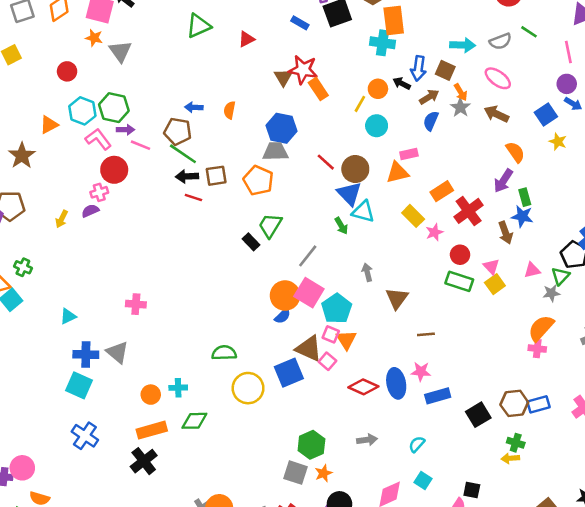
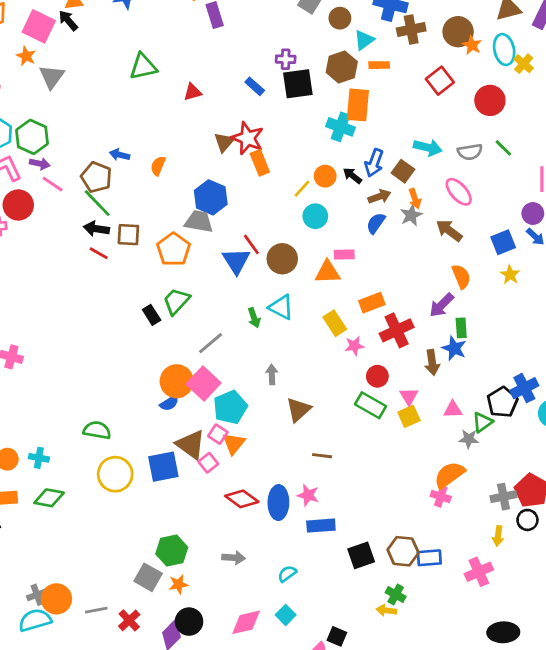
blue triangle: (349, 194) -> (236, 261), moved

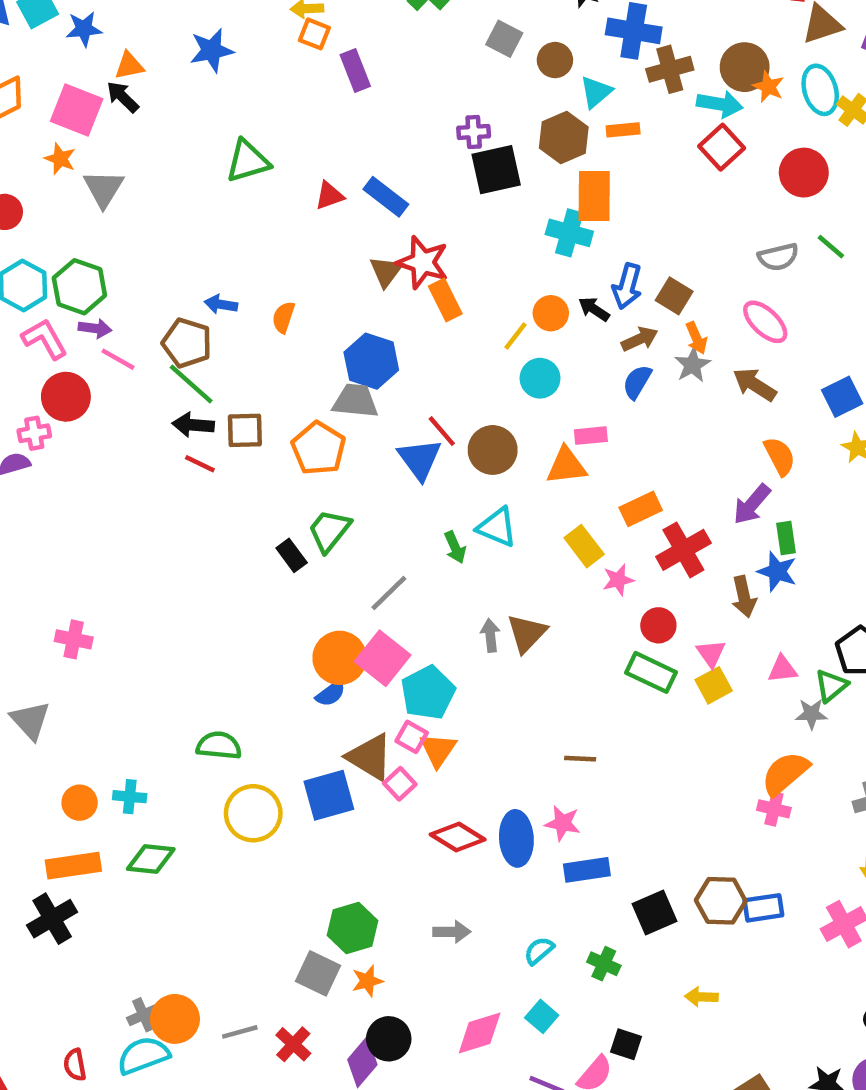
blue rectangle: (255, 86) -> (386, 197), moved, size x1.4
cyan arrow: (428, 147) -> (720, 104), moved
brown triangle: (298, 410) -> (527, 633), moved
green cross: (396, 595) -> (604, 964), moved

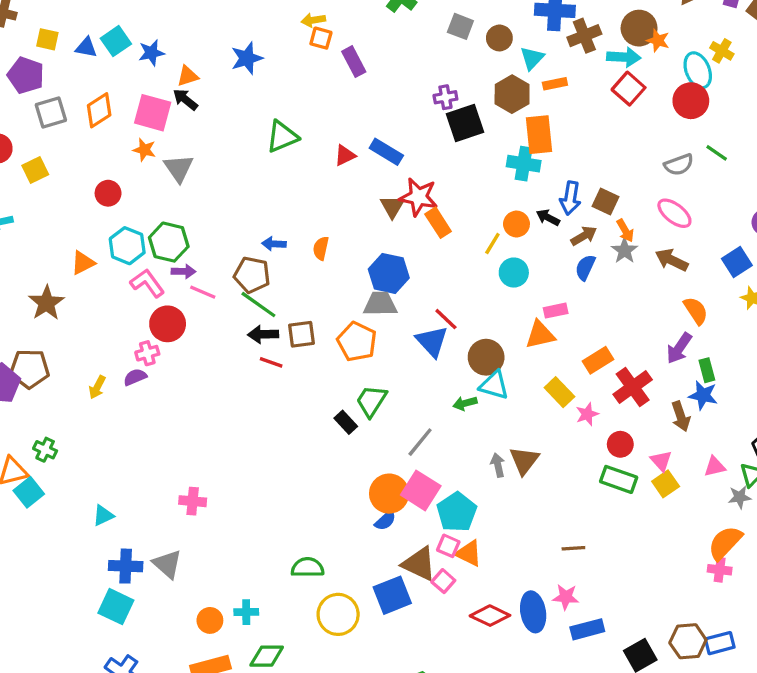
cyan ellipse: (820, 90) -> (698, 70), moved
brown circle: (493, 450) -> (486, 357), moved
green arrow: (455, 547) -> (465, 403), turned 105
orange triangle: (438, 750) -> (469, 553), turned -32

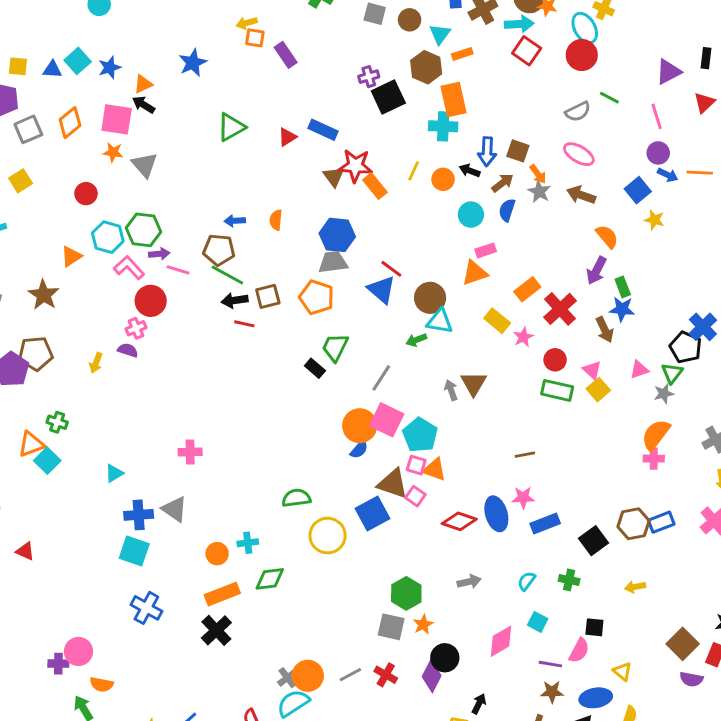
yellow line: (492, 243) -> (414, 171), moved
cyan circle: (514, 273) -> (471, 215), moved
purple semicircle: (135, 377) -> (128, 350), turned 48

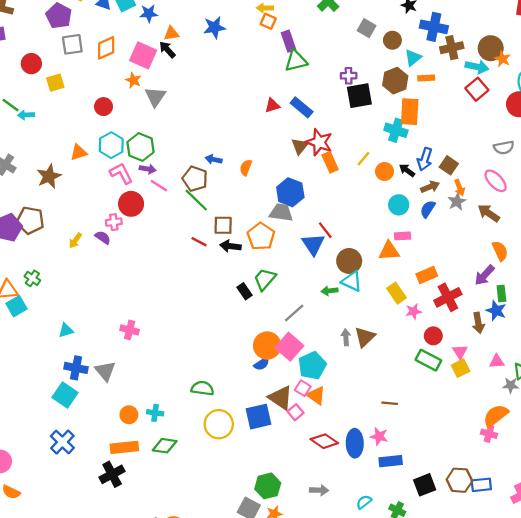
green triangle: (231, 127) -> (296, 61), moved
black arrow: (235, 300) -> (230, 246), moved

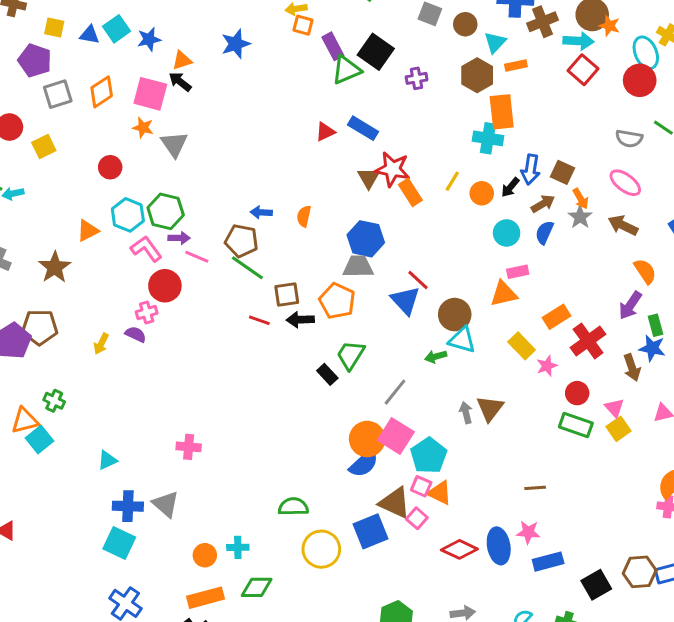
black square: (359, 96) -> (376, 52), moved, turned -36
gray semicircle: (504, 147) -> (629, 139), turned 30
black arrow: (407, 170) -> (510, 187), turned -77
blue semicircle: (262, 364) -> (364, 463), size x1.5

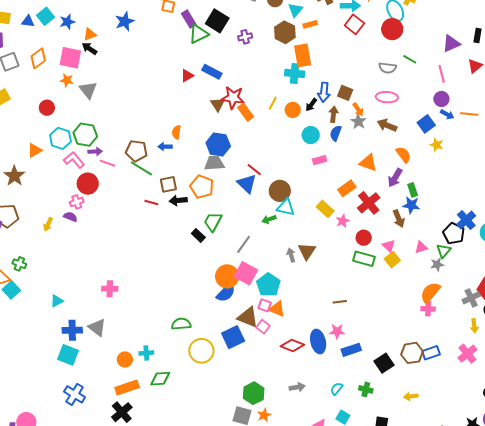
pink ellipse: (625, 183) -> (387, 97), turned -30
brown arrow: (543, 204) -> (333, 114), turned -49
blue arrow: (261, 212) -> (165, 147), moved
orange triangle: (504, 294) -> (368, 163), moved, turned 36

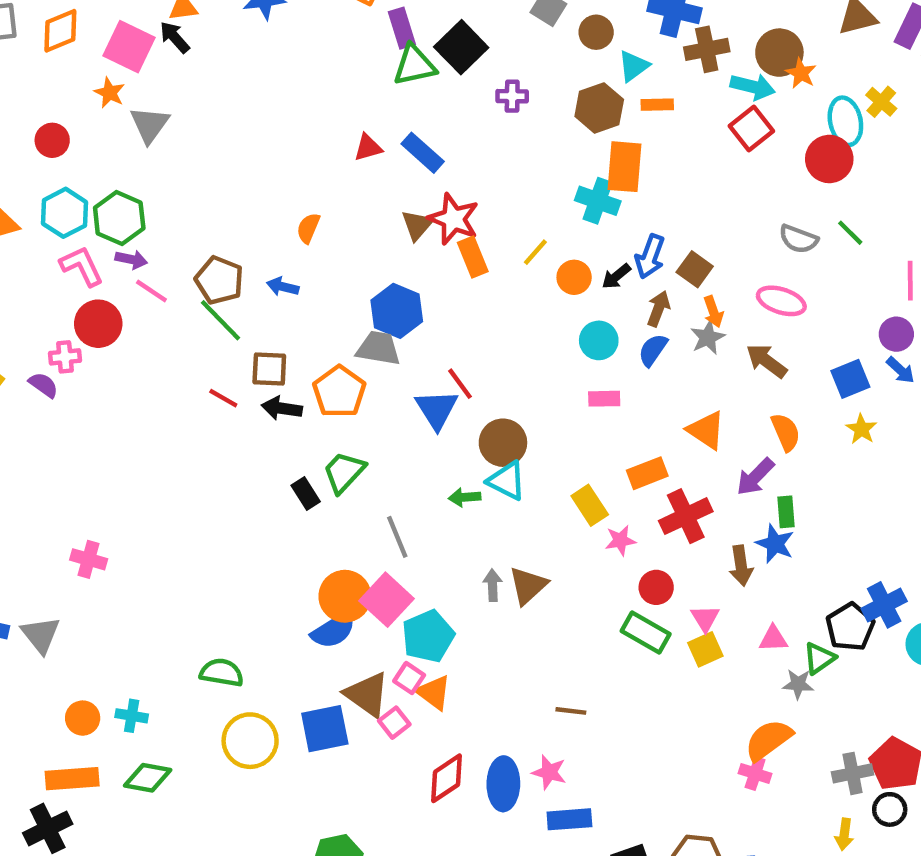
orange semicircle: (176, 132) -> (308, 228), moved
gray line: (244, 244) -> (397, 537), turned -72
red diamond: (292, 345) -> (447, 778), turned -70

